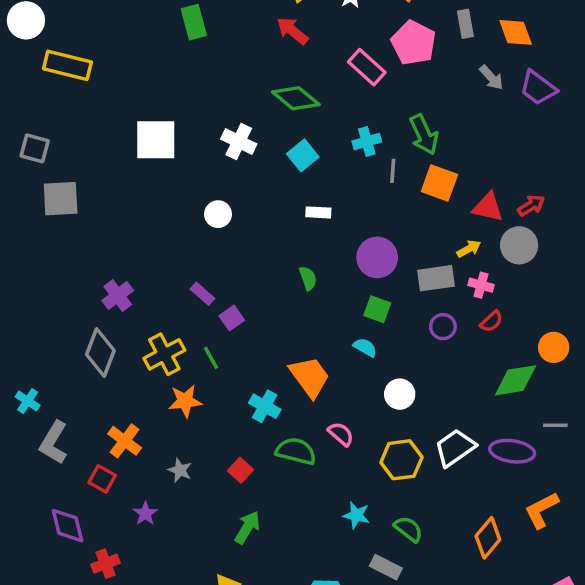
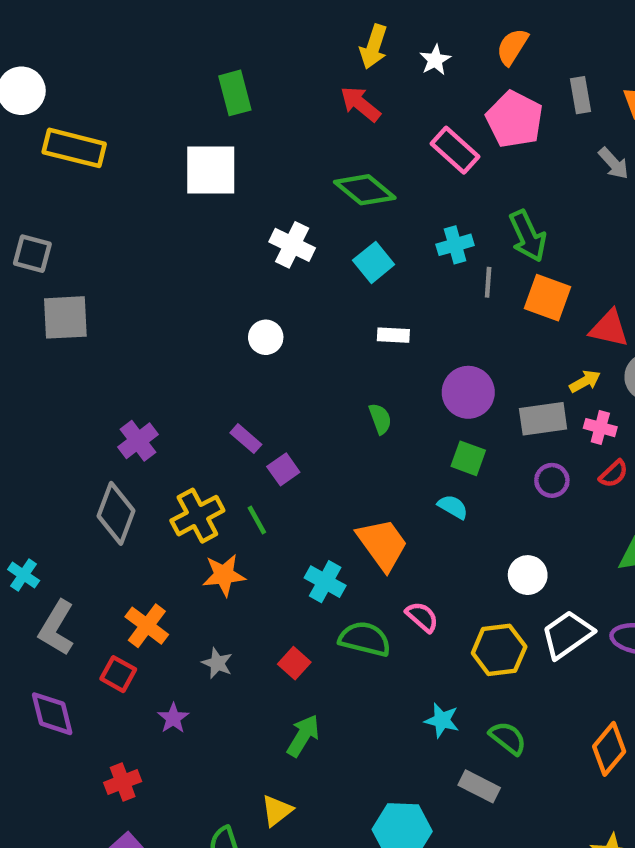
white square: (156, 140) -> (211, 170), moved
white circle: (400, 394) -> (528, 575), moved
purple diamond: (67, 526) -> (52, 714), moved

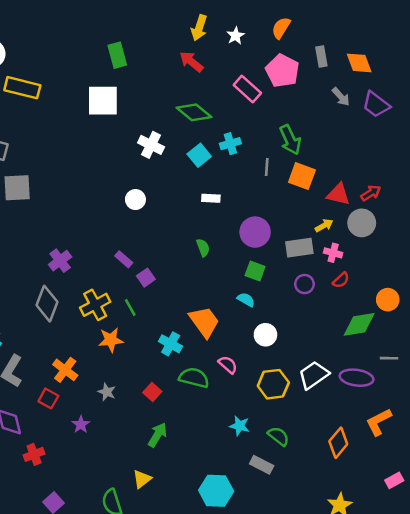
cyan cross: (455, 245) -> (230, 144), moved
white circle: (528, 575) -> (265, 335), moved
red cross: (123, 782) -> (34, 454), moved

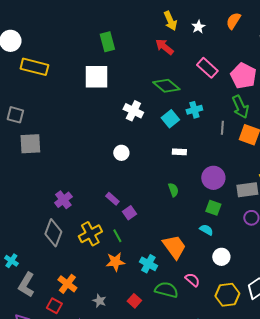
yellow arrow: (199, 28) -> (170, 21), turned -42
pink pentagon: (282, 71) -> (243, 76), moved
orange star: (111, 340) -> (115, 262), moved

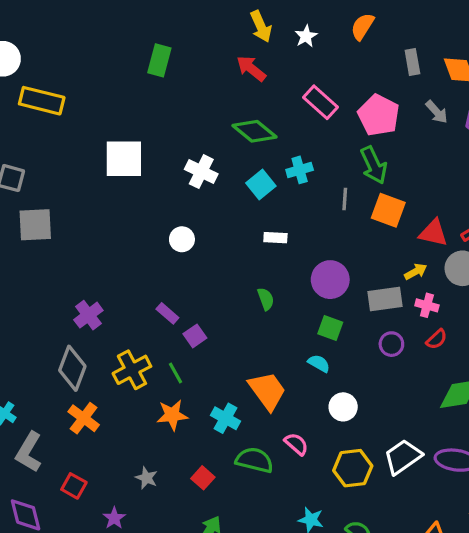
green rectangle: (107, 42) -> (159, 60), turned 30
white square: (96, 77) -> (124, 159), moved
orange cross: (67, 284) -> (84, 418), moved

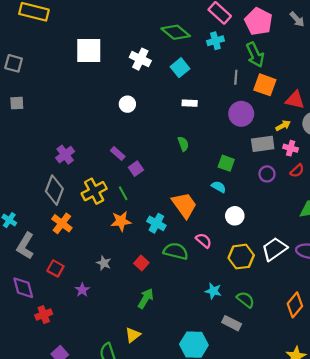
cyan cross: (300, 170) -> (215, 41), moved
gray square: (35, 225) -> (17, 103), moved, size x0.6
purple circle: (330, 280) -> (241, 114), moved

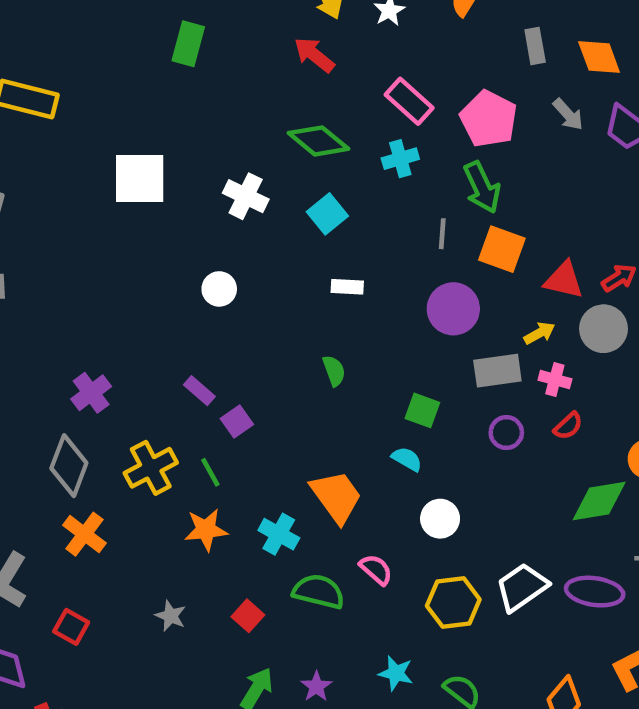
purple star: (82, 290) -> (316, 687), moved

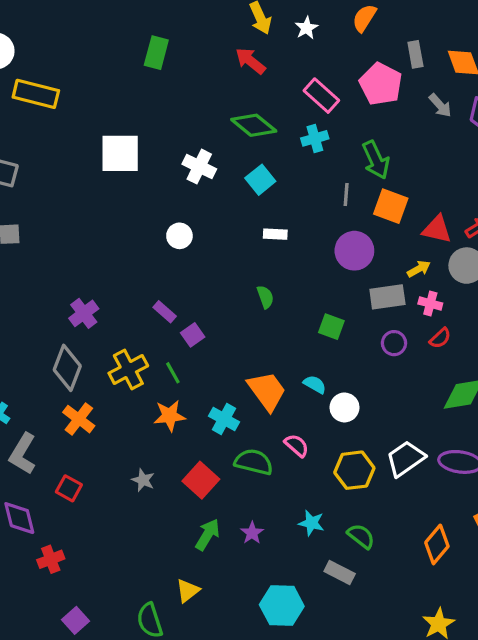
pink pentagon: (489, 119) -> (381, 84), moved
cyan semicircle: (407, 459) -> (315, 384), moved
red square: (248, 616) -> (201, 480), size x1.5

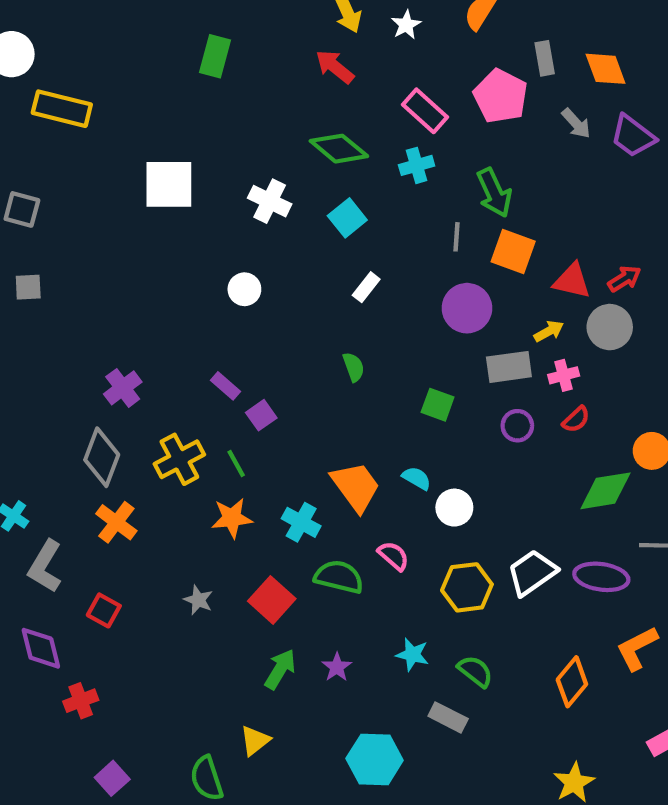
white rectangle: (275, 234) -> (366, 287), turned -55
pink cross: (430, 303) -> (564, 375), turned -30

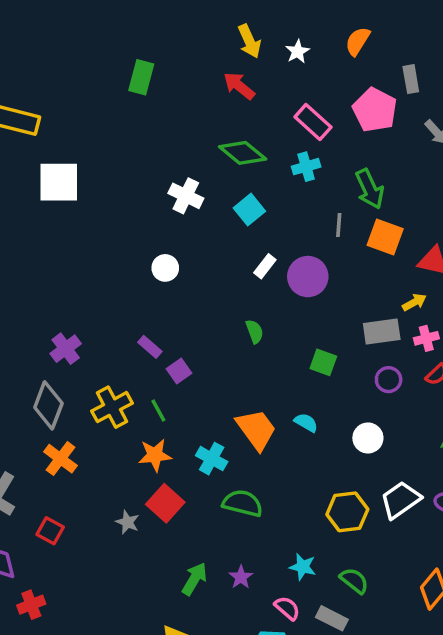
white square: (169, 184) -> (59, 182), moved
purple circle: (467, 308) -> (308, 277), moved
white circle: (454, 508) -> (368, 438), moved
pink semicircle: (393, 556) -> (287, 608), moved
red square: (272, 600) -> (165, 503), moved

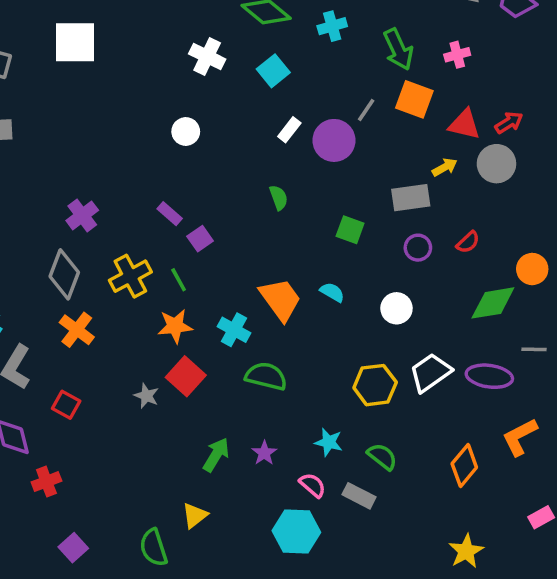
gray line: (339, 225) -> (366, 110), moved, turned 30
pink cross: (426, 338) -> (457, 55), moved

